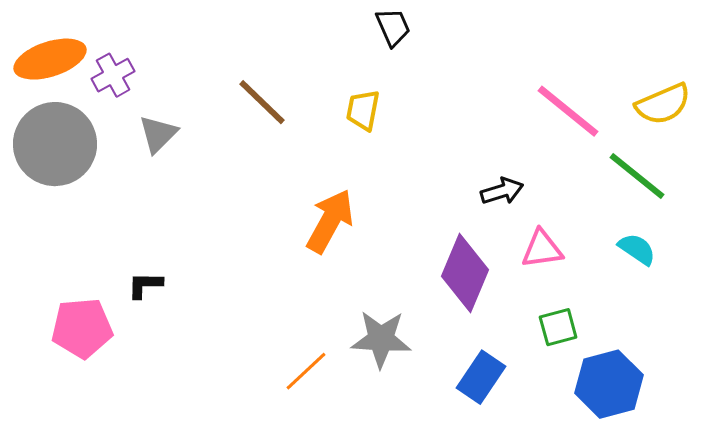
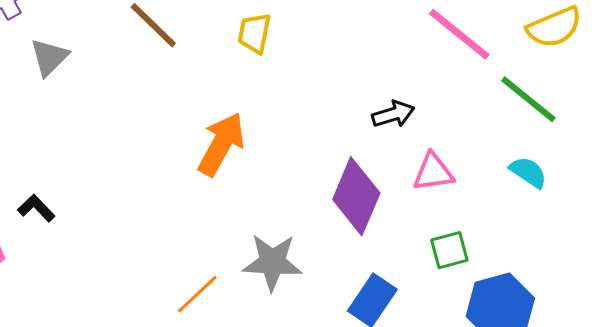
black L-shape: (145, 285) -> (36, 208), turned 45

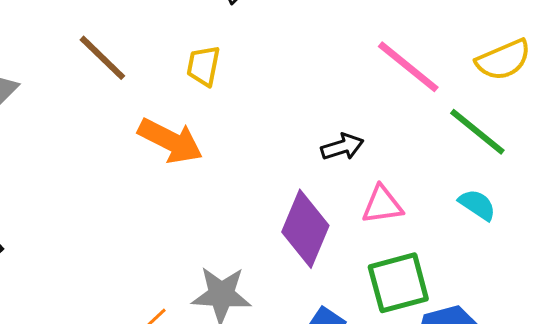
orange arrow: (221, 144) -> (170, 141), moved, turned 88
green square: (449, 250) -> (398, 283), size x1.6

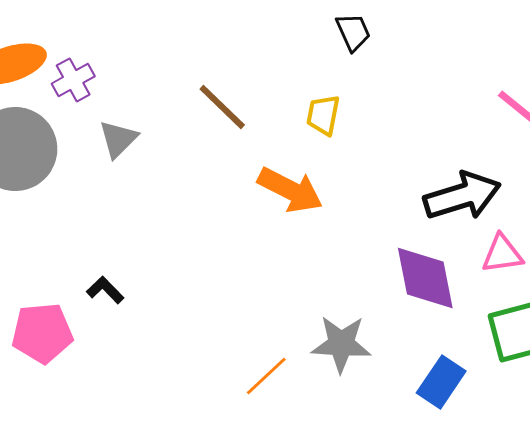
black arrow: (342, 147) -> (462, 196), size x1.8
purple diamond: (305, 229) -> (425, 278), turned -34

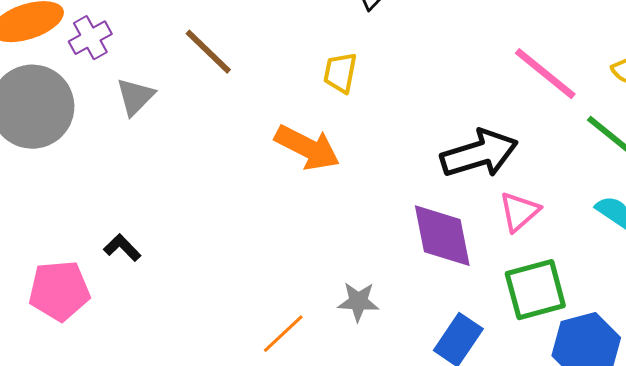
brown line: (222, 107) -> (208, 52), moved
pink triangle: (502, 254) -> (519, 212), turned -33
gray star: (341, 344) -> (358, 302), size x0.7

